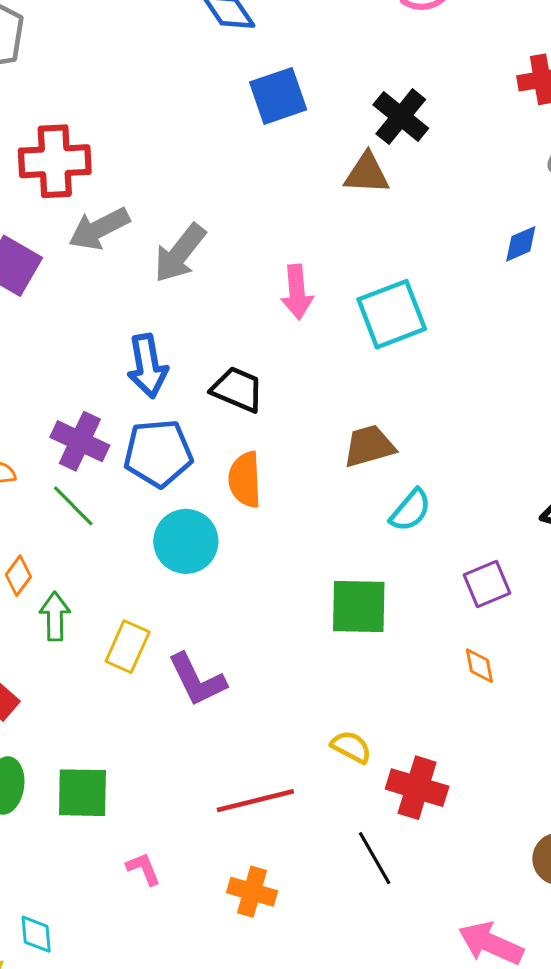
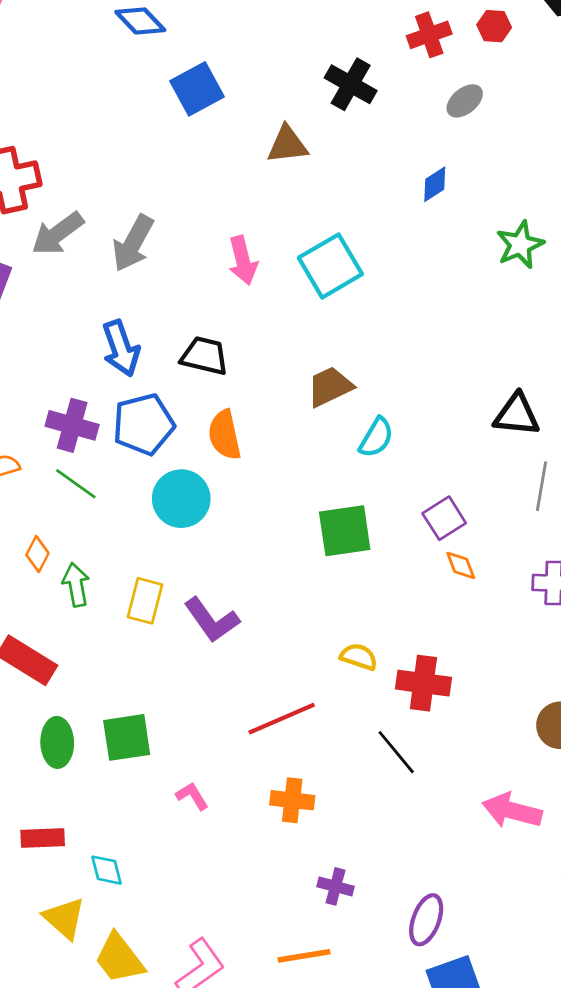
black cross: (401, 117) -> (351, 84), moved
purple square: (487, 584) -> (444, 518), moved

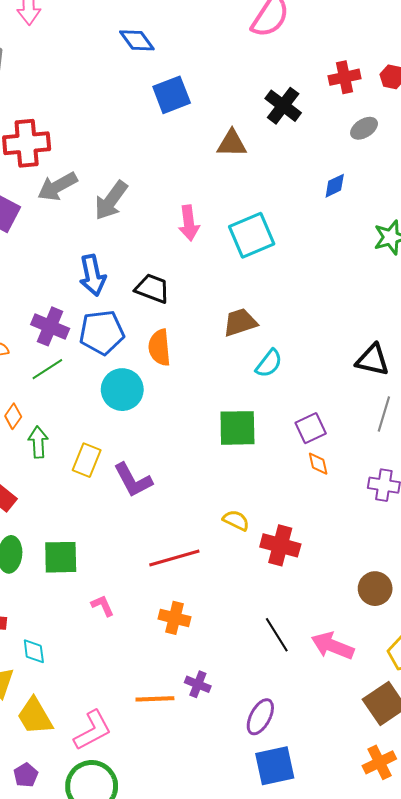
green line: (76, 484) -> (47, 369), turned -76
black line: (396, 752) -> (277, 635), moved
orange line: (304, 956) -> (155, 699), moved

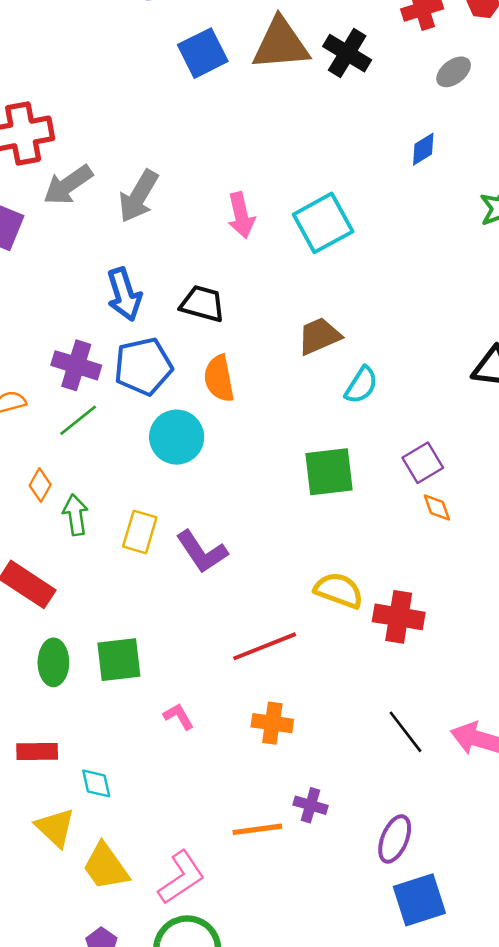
brown triangle: (232, 143) -> (281, 44), moved, size x1.5
yellow semicircle: (236, 520) -> (339, 590), size x1.4

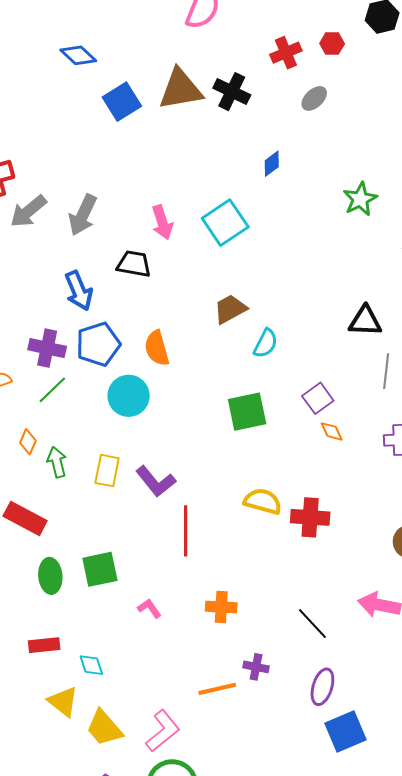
blue diamond: (423, 149) -> (272, 164), moved
black trapezoid: (202, 304) -> (134, 264), moved
red line: (265, 646) -> (186, 531), moved, turned -63
black line: (406, 732) -> (312, 624), moved

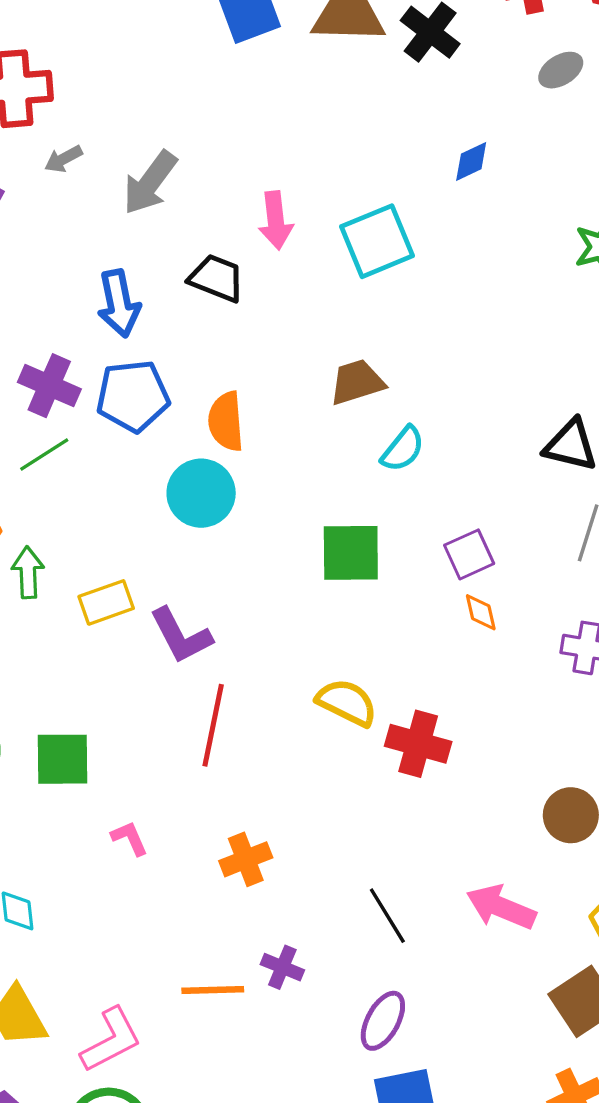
gray arrow: (28, 211) -> (63, 159), size x0.6
cyan circle: (129, 396) -> (201, 493), moved
yellow rectangle: (107, 471) -> (106, 602), turned 48
orange cross: (221, 607) -> (246, 859), turned -36

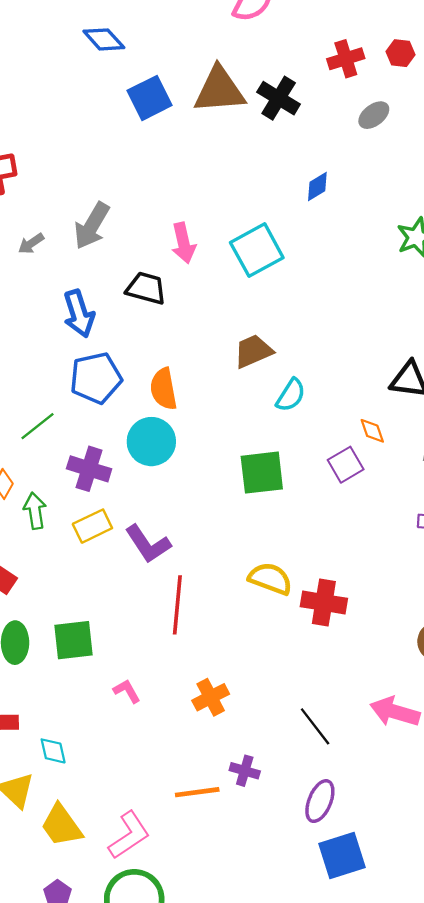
gray arrow: (63, 159) -> (31, 244), moved
purple cross: (49, 386) -> (89, 469), moved
orange diamond: (481, 612) -> (372, 431), moved

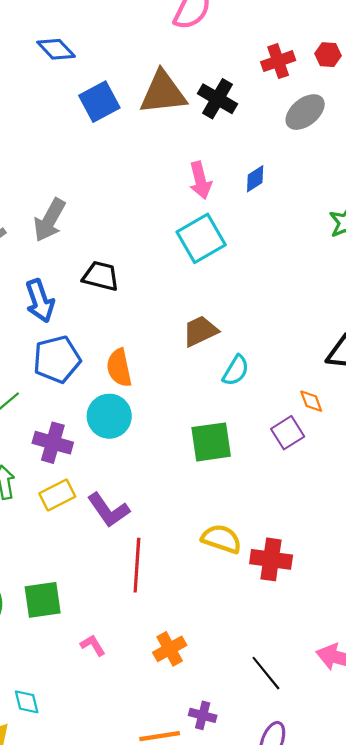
gray ellipse: (374, 115) -> (305, 112), size x1.4
pink arrow: (183, 243) -> (200, 180), moved

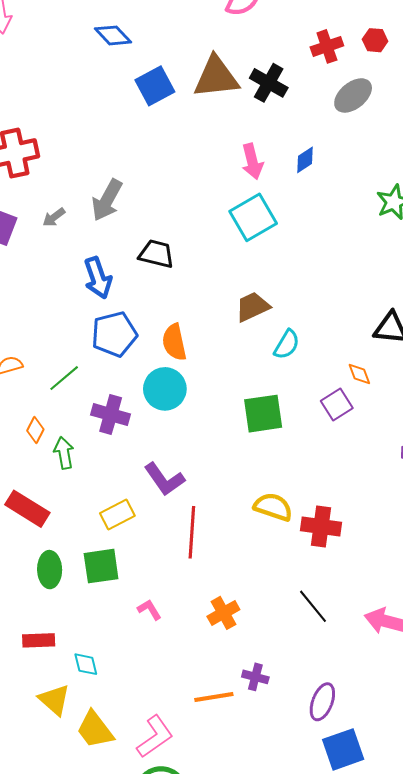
yellow rectangle: (57, 495) -> (117, 514), moved
black line: (266, 673) -> (313, 606), moved

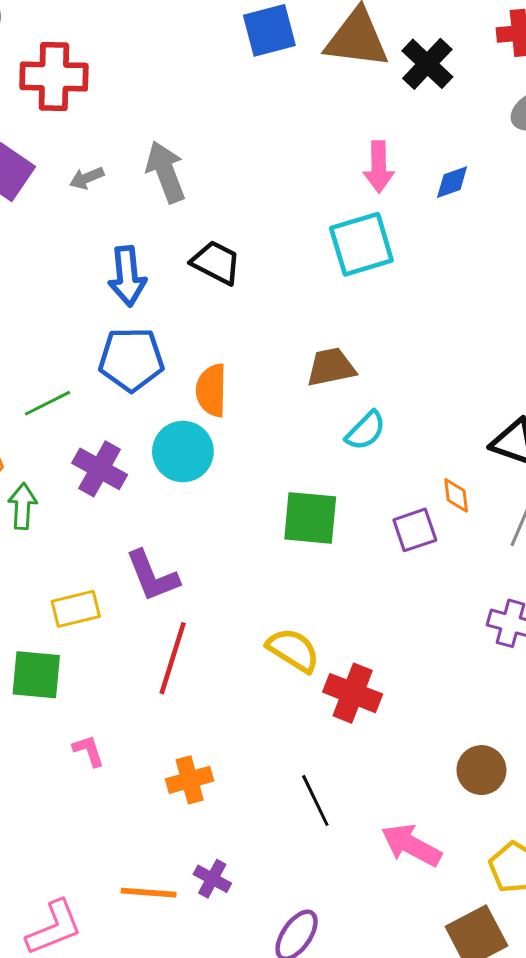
gray arrow: (107, 200) -> (166, 172), turned 117

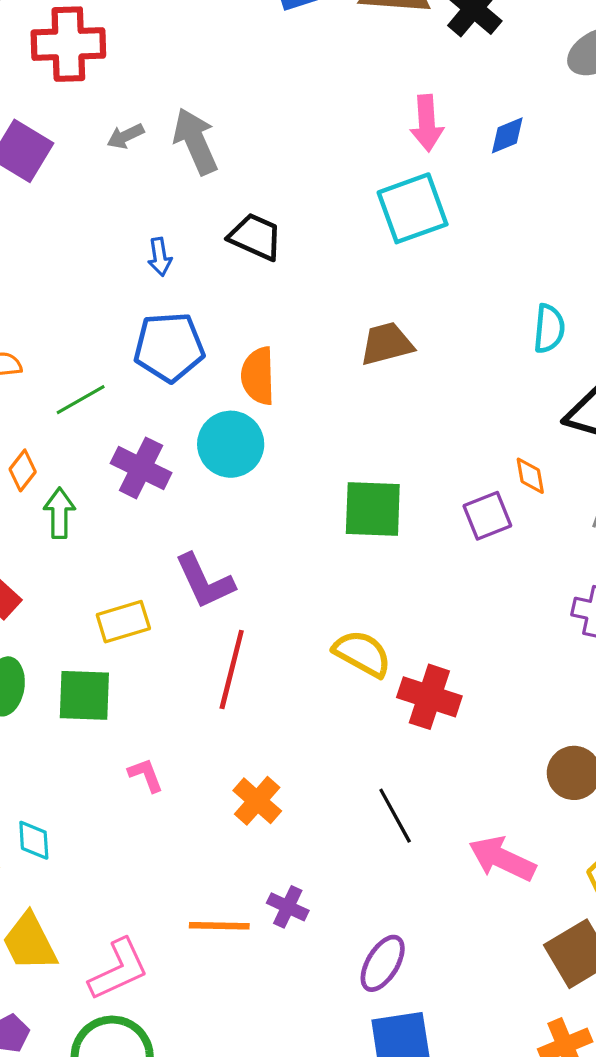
gray arrow: (87, 178) -> (125, 136), moved
blue arrow: (127, 276) -> (160, 257), size x0.6
cyan semicircle: (366, 431) -> (549, 329), moved, turned -36
orange cross: (190, 780) -> (257, 801), turned -30

